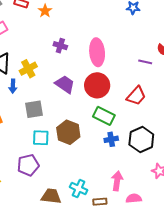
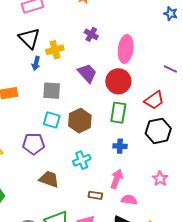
green rectangle: (104, 116) -> (118, 113), turned 60
blue cross: (111, 139) -> (120, 146), moved
black hexagon: (141, 140) -> (158, 131), moved
cyan cross: (79, 189) -> (82, 160), moved, turned 30

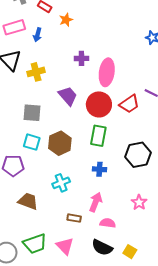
purple cross: (91, 34) -> (81, 58), moved, turned -32
blue arrow: (36, 63) -> (37, 35), moved
red trapezoid: (154, 100) -> (129, 104), moved

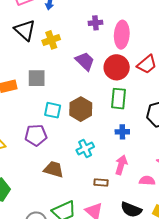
gray square: (32, 113) -> (37, 78), moved
pink semicircle: (108, 223) -> (147, 181), moved

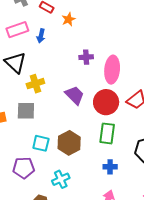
yellow cross: (51, 40) -> (35, 84), moved
cyan cross: (85, 148) -> (61, 179), moved

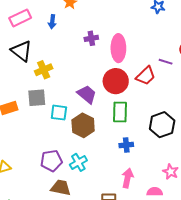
blue arrow: (41, 36) -> (52, 22), moved
purple trapezoid: (75, 95) -> (87, 94), moved
cyan square: (41, 143) -> (59, 113), moved
purple pentagon: (24, 168) -> (51, 161), moved

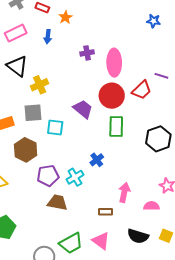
brown hexagon: (83, 125) -> (26, 150), moved
blue cross: (126, 145) -> (97, 160), moved, turned -32

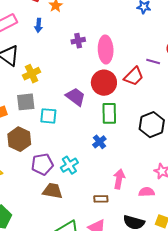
blue cross: (97, 160) -> (99, 142), moved

